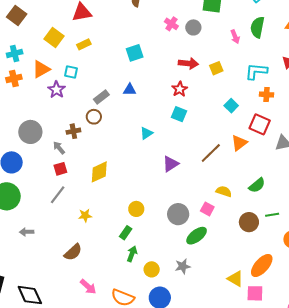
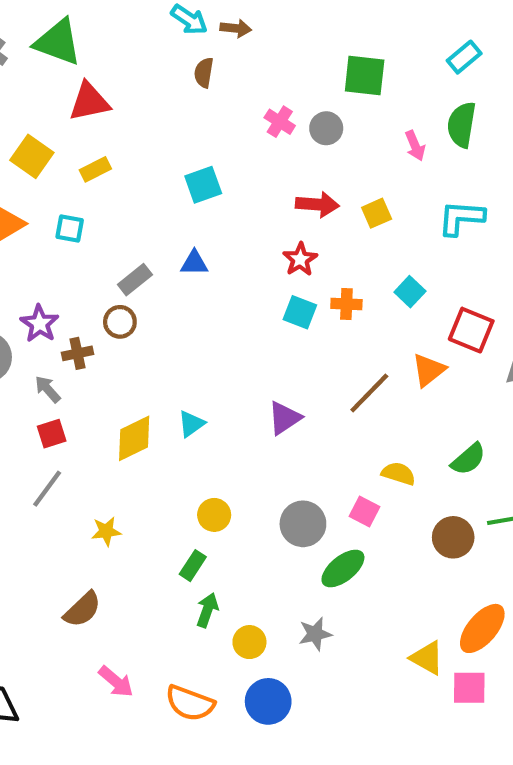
purple star: (57, 90) -> (40, 324), moved
orange cross: (267, 95) -> (346, 304), moved
cyan triangle: (146, 133) -> (191, 424), moved

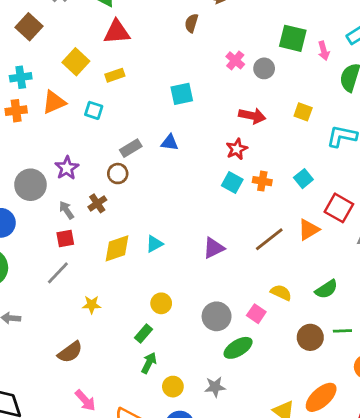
pink arrow: (415, 146) -> (324, 51), moved
yellow square: (377, 213) -> (303, 112), moved, turned 36
brown cross: (77, 353) -> (97, 203), moved, turned -30

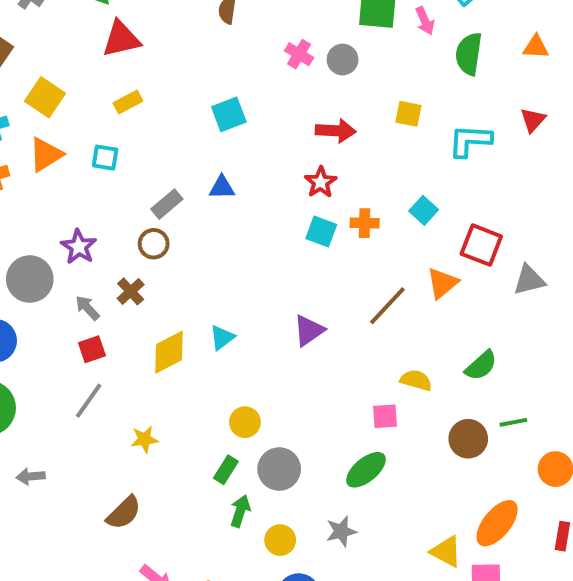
yellow square: (76, 62) -> (45, 97), moved
pink square: (256, 314) -> (385, 416), turned -30
gray circle: (217, 316) -> (279, 469), moved

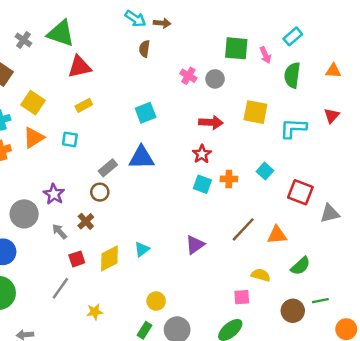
yellow square: (408, 114) -> (255, 112), size x1.5
blue triangle: (222, 188) -> (141, 158), size x1.6
orange triangle: (442, 283) -> (277, 235), moved, turned 35
red square: (92, 349) -> (77, 259), moved

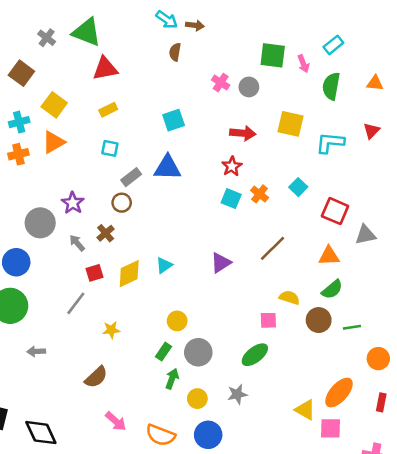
cyan square: (70, 139) -> (110, 148), moved
orange cross: (229, 179) -> (260, 194), turned 35
orange triangle: (277, 235) -> (329, 256), moved
brown circle: (293, 311) -> (319, 320), moved

